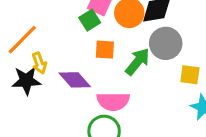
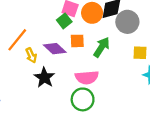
gray circle: (166, 43) -> (127, 22), moved
purple diamond: (75, 80) -> (55, 49), moved
black star: (26, 81) -> (44, 78), moved, turned -30

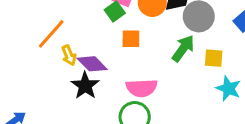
green arrow: (102, 47) -> (183, 48), moved
purple diamond: (55, 49) -> (92, 64), moved

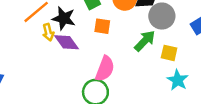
black star: (85, 86) -> (64, 18), moved, turned -30
pink semicircle: (142, 88) -> (105, 69), turned -75

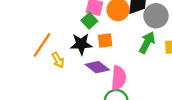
black star: (64, 18) -> (81, 44), moved
purple diamond: (67, 42) -> (97, 67), moved

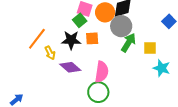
gray circle: (156, 16) -> (121, 26), moved
purple diamond: (97, 67) -> (70, 67), moved

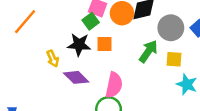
gray circle: (121, 26) -> (171, 28), moved
orange line: (37, 39) -> (25, 22), moved

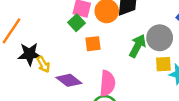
gray circle: (171, 28) -> (160, 38), moved
black star: (79, 45) -> (30, 54), moved
yellow square: (174, 59) -> (163, 64), moved

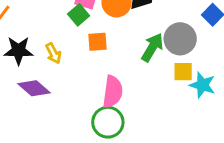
yellow arrow: (43, 64) -> (53, 53), moved
purple diamond: (69, 80) -> (34, 88), moved

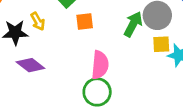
yellow arrow: (53, 53) -> (38, 21), moved

